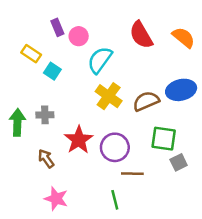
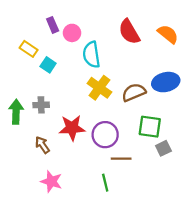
cyan semicircle: (100, 60) -> (91, 55), turned -45
red star: (79, 140) -> (72, 128), turned 30

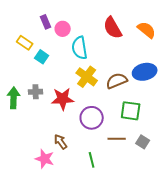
red star: (72, 128) -> (63, 99), moved
brown arrow: (42, 145) -> (61, 142), moved
gray square: (163, 148) -> (143, 142), moved, turned -32
brown line: (121, 159) -> (117, 139), moved

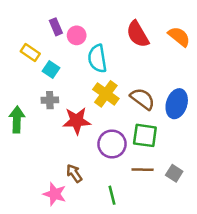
blue ellipse: (145, 72) -> (177, 104), moved, turned -60
brown semicircle: (117, 81) -> (143, 99), turned 60
gray cross: (36, 92) -> (50, 100), moved
green square: (131, 111) -> (145, 135), moved

